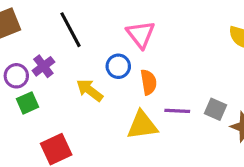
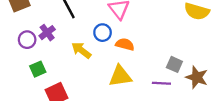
orange semicircle: (149, 82) -> (125, 44), turned -66
green square: (27, 103) -> (38, 69), moved
purple line: (177, 111) -> (161, 83), moved

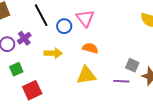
blue circle: (103, 33) -> (64, 26), moved
yellow arrow: (81, 50) -> (53, 53), turned 144

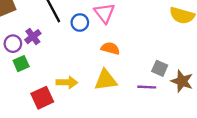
yellow arrow: (53, 53) -> (67, 82), moved
green square: (16, 69) -> (21, 64), moved

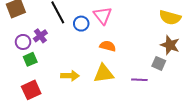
gray square: (160, 68) -> (159, 63), moved
brown star: (182, 81) -> (170, 45), moved
red square: (42, 98) -> (31, 90), moved

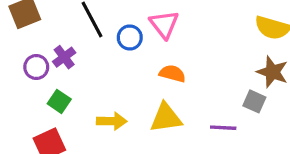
green square: (30, 59) -> (59, 101), moved, turned -32

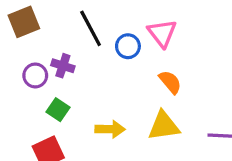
purple cross: (64, 57) -> (63, 66), turned -35
orange semicircle: (172, 74) -> (170, 82), turned 35

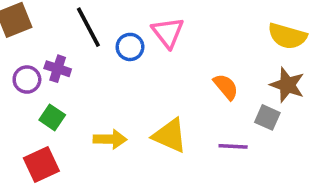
orange semicircle: (170, 82) -> (226, 87), moved
yellow triangle: (164, 126) -> (170, 136), turned 32

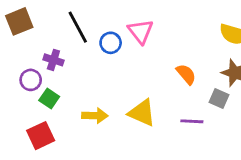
purple circle: (27, 80) -> (31, 80), moved

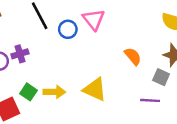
purple cross: (53, 60) -> (20, 54), moved, turned -35
green square: (49, 98) -> (29, 92), moved
purple line: (192, 121) -> (150, 100), moved

